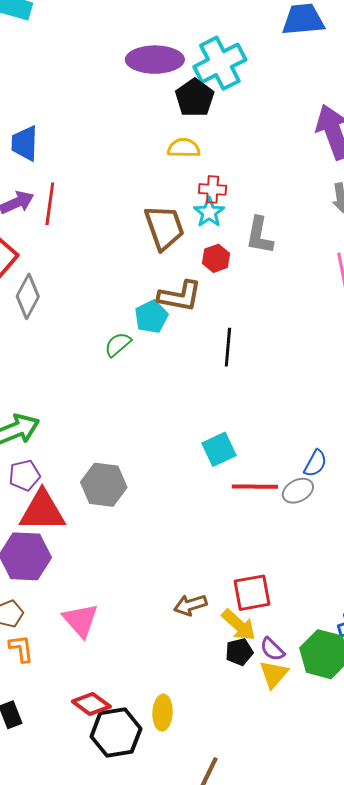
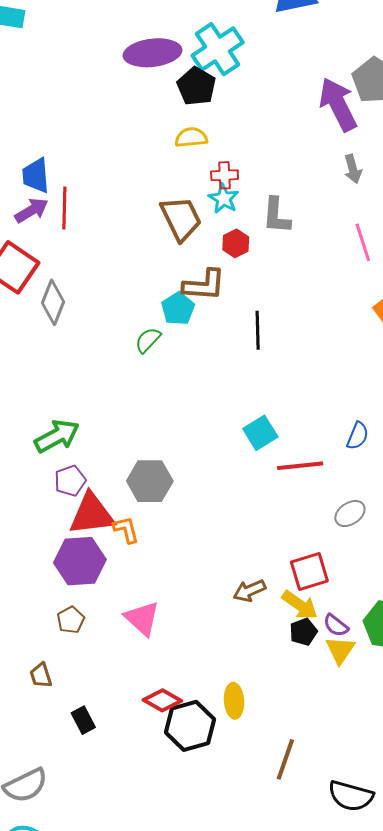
blue trapezoid: (25, 143) -> (36, 176), moved
gray ellipse: (298, 491) -> (350, 514), moved
orange L-shape: (21, 649) -> (126, 530), moved

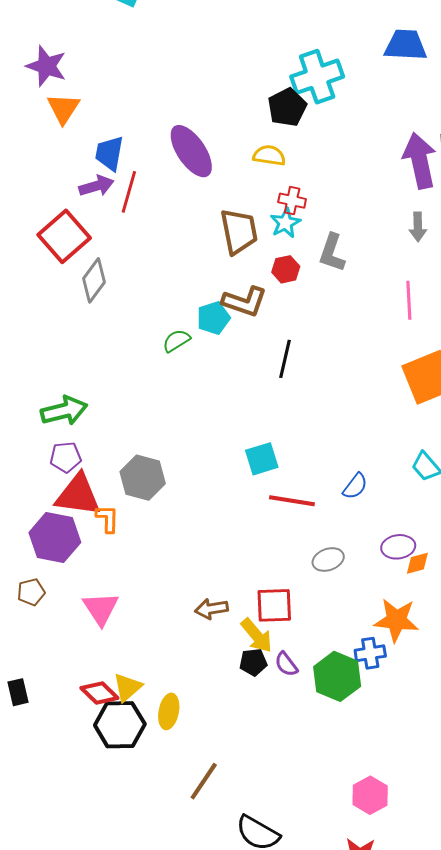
purple ellipse: (152, 53) -> (191, 151), moved, turned 48
yellow triangle: (340, 650) -> (127, 687), moved

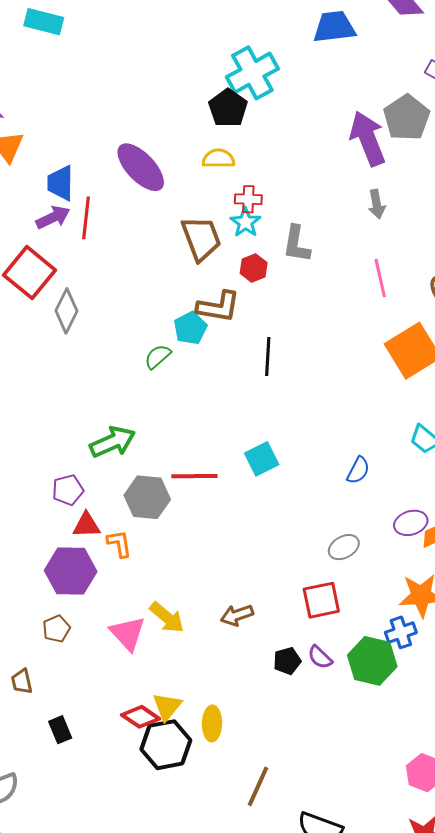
green arrow: (64, 411) -> (113, 442), moved
red triangle: (78, 495) -> (87, 525), size x0.6
red line: (292, 501) -> (194, 476), moved
red square: (274, 605) -> (321, 600), moved
yellow arrow: (257, 635) -> (167, 617), moved

